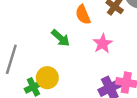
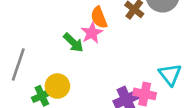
pink star: (103, 44) -> (92, 33), moved

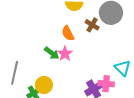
pink star: (92, 33) -> (65, 54), moved

